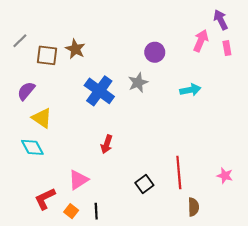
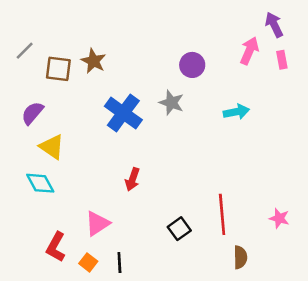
gray star: (138, 83) -> (171, 103), turned -30
red L-shape: (45, 199) -> (56, 247), turned -35

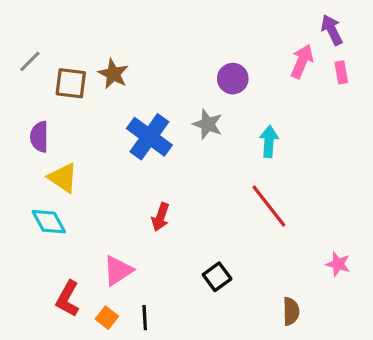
cyan arrow: (236, 112) -> (269, 141), moved, turned -75
purple semicircle: (32, 113) -> (39, 137), turned -40
red line: (222, 214) -> (269, 206), moved, turned -33

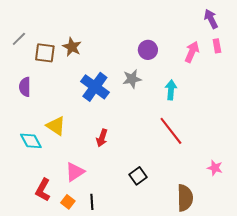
pink arrow: (302, 61) -> (192, 52), moved
gray star: (208, 124) -> (132, 79), turned -30
yellow triangle: (63, 178) -> (56, 126), moved
brown semicircle: (291, 311) -> (185, 198), size x1.5

